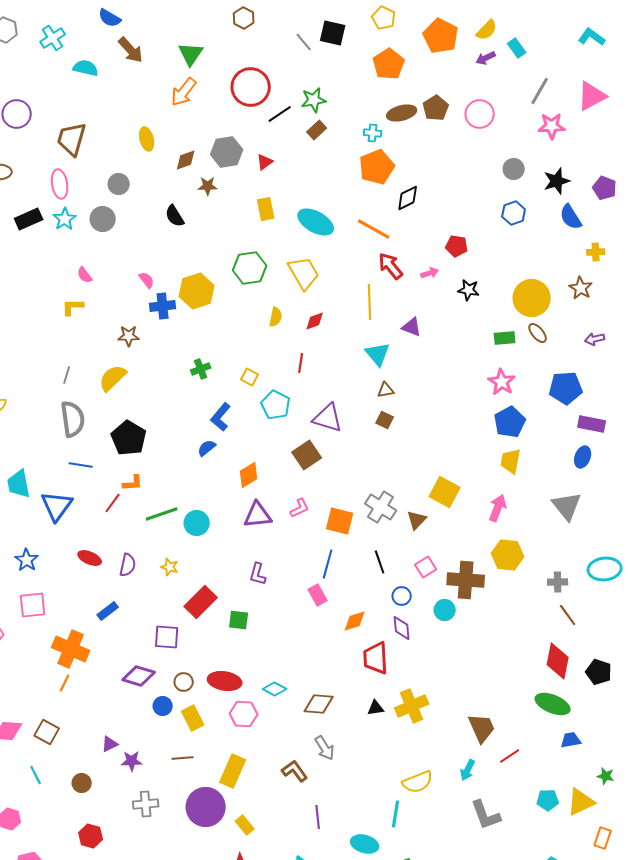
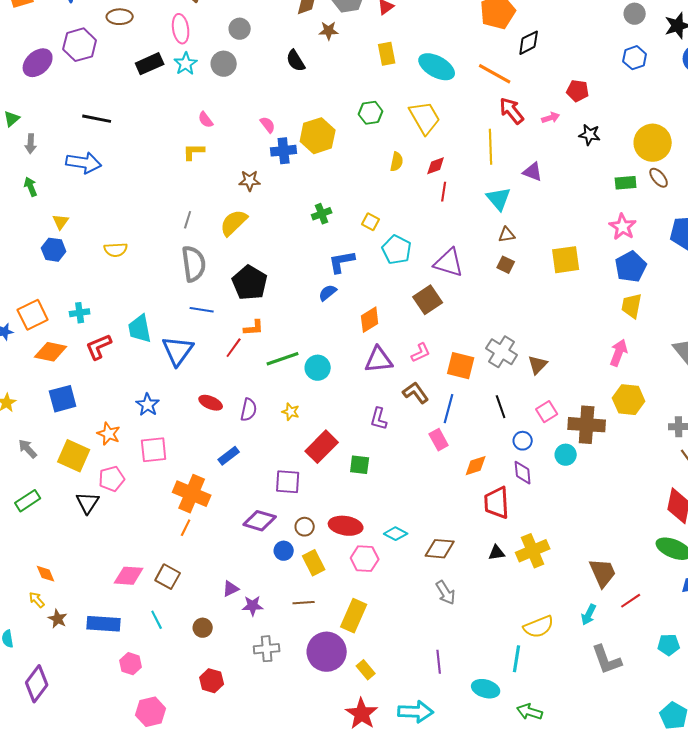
green hexagon: (250, 268) -> (371, 113), size x0.7
red line: (301, 363) -> (444, 192), moved
blue L-shape: (221, 417) -> (342, 262), turned 40
yellow square: (445, 492) -> (566, 260), moved, turned -36
brown L-shape: (295, 771) -> (416, 393), moved

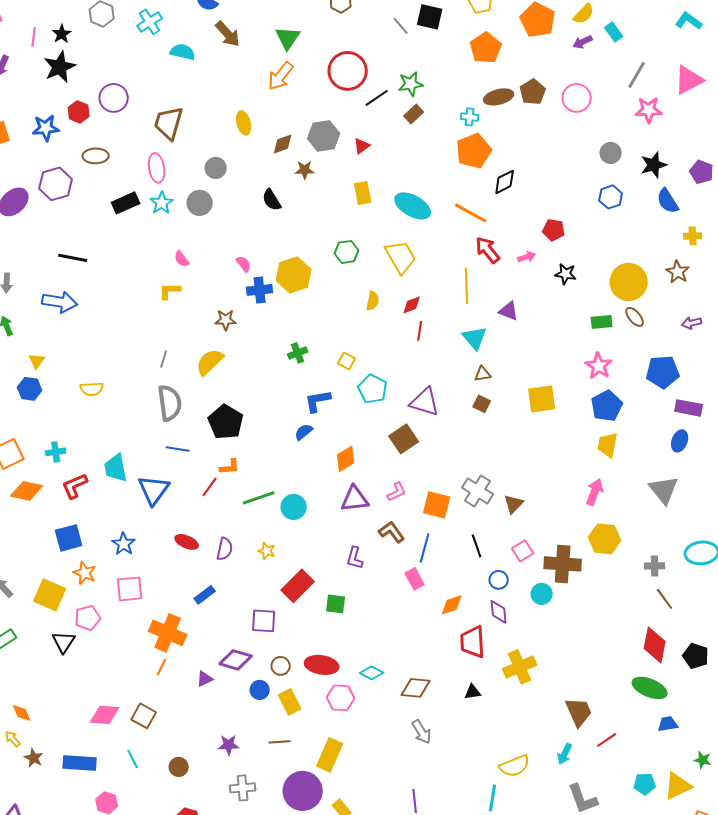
blue square: (63, 399) -> (69, 538), moved
yellow cross: (533, 551) -> (520, 667), moved
purple triangle: (231, 589) -> (205, 679), moved

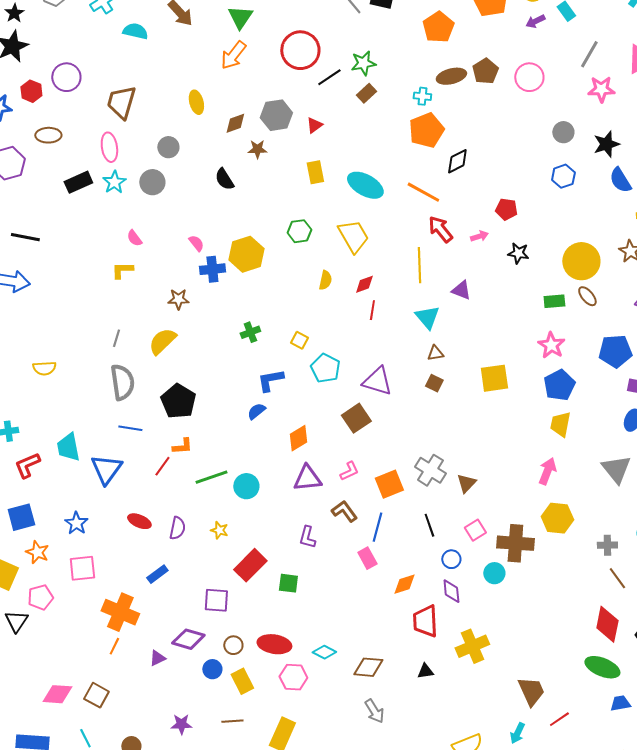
orange square: (437, 505) -> (389, 484), turned -36

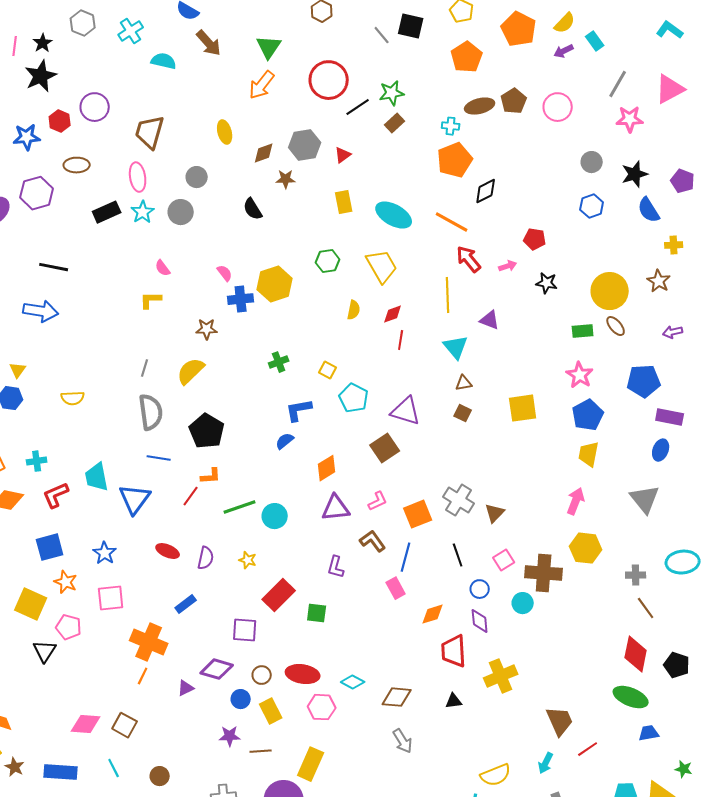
pink pentagon: (40, 597) -> (69, 627), turned 30
purple star: (181, 724) -> (230, 736), moved

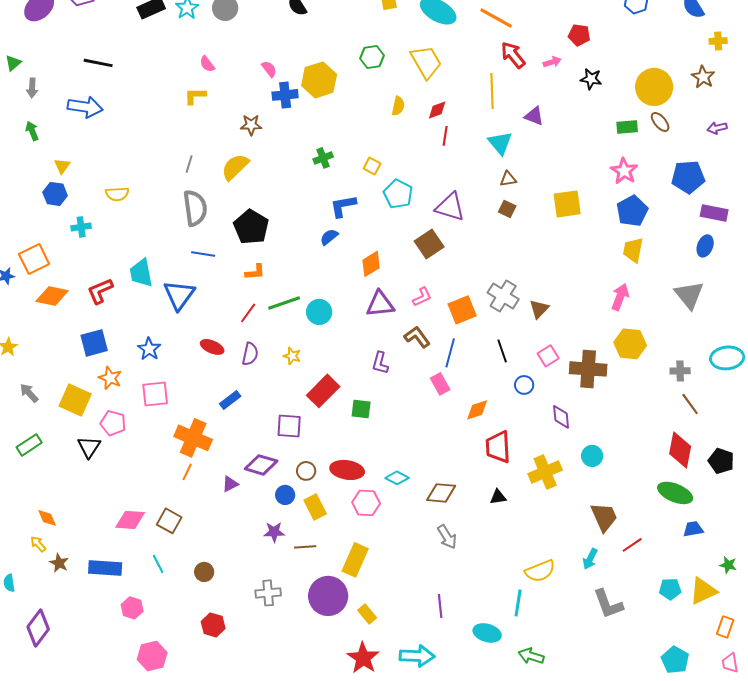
cyan cross: (37, 461) -> (81, 227), moved
red line: (191, 496) -> (248, 313), moved
cyan circle: (523, 603) -> (592, 456), moved
purple diamond: (480, 621) -> (561, 417), moved

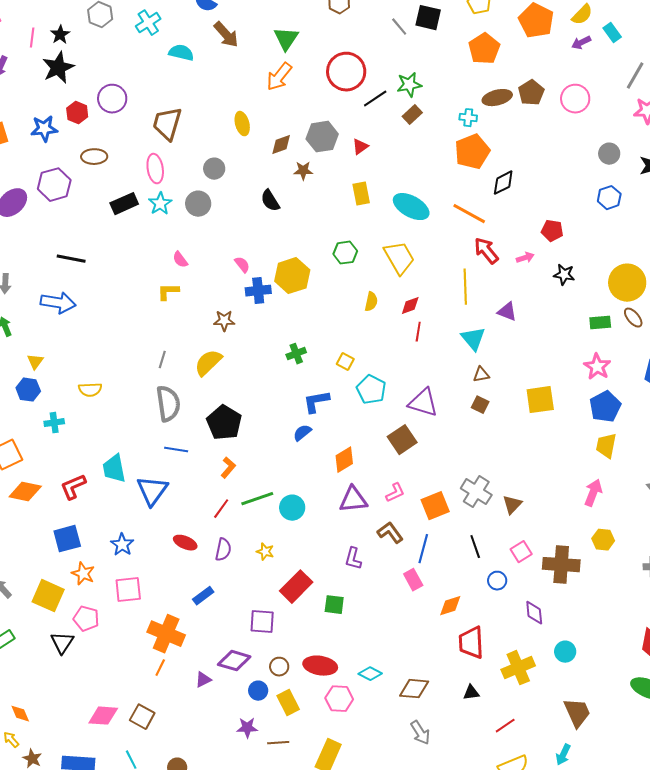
orange L-shape: (255, 272) -> (228, 468), turned -45
yellow hexagon: (630, 344) -> (603, 540), size x0.7
red line: (632, 545) -> (505, 726), moved

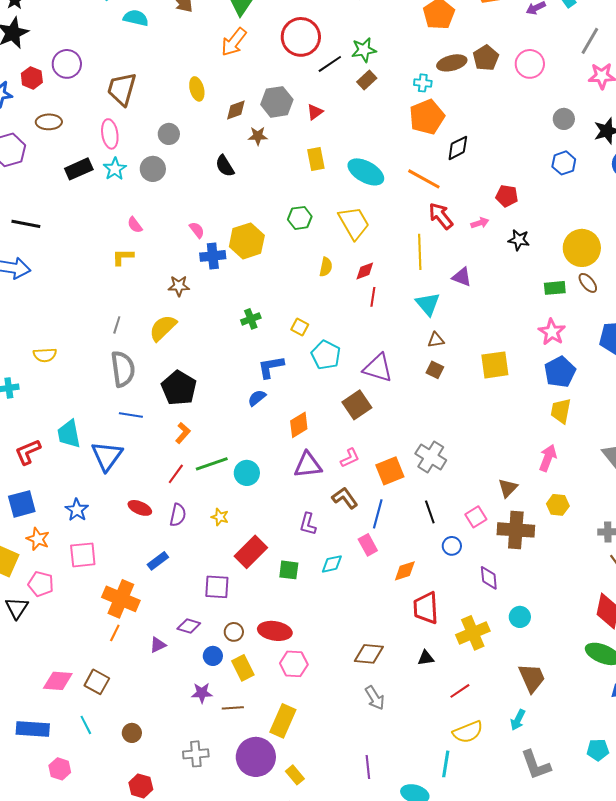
brown triangle: (512, 505) -> (508, 488), moved
purple diamond: (234, 661) -> (189, 626), size x0.7
cyan diamond: (370, 674) -> (332, 564), moved, turned -40

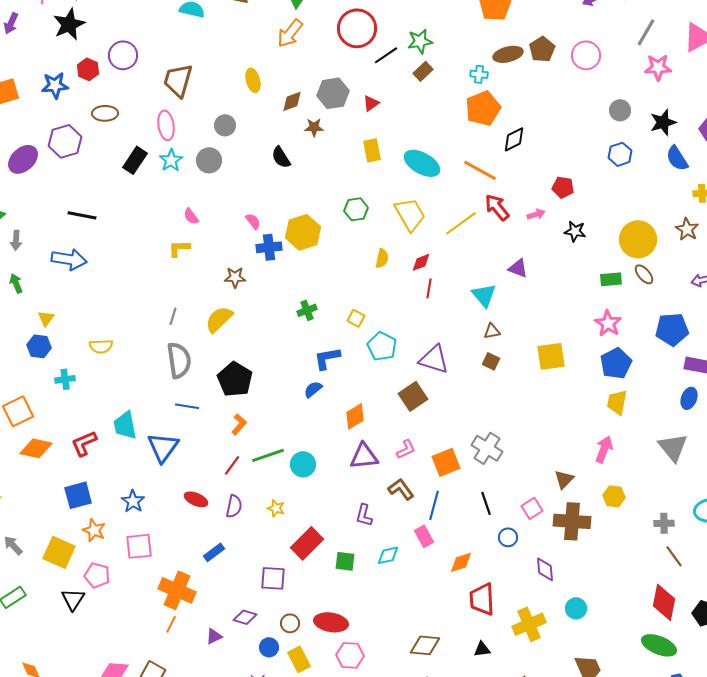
black rectangle: (79, 169) -> (135, 160), turned -32
yellow line: (420, 252) -> (461, 223), moved, turned 56

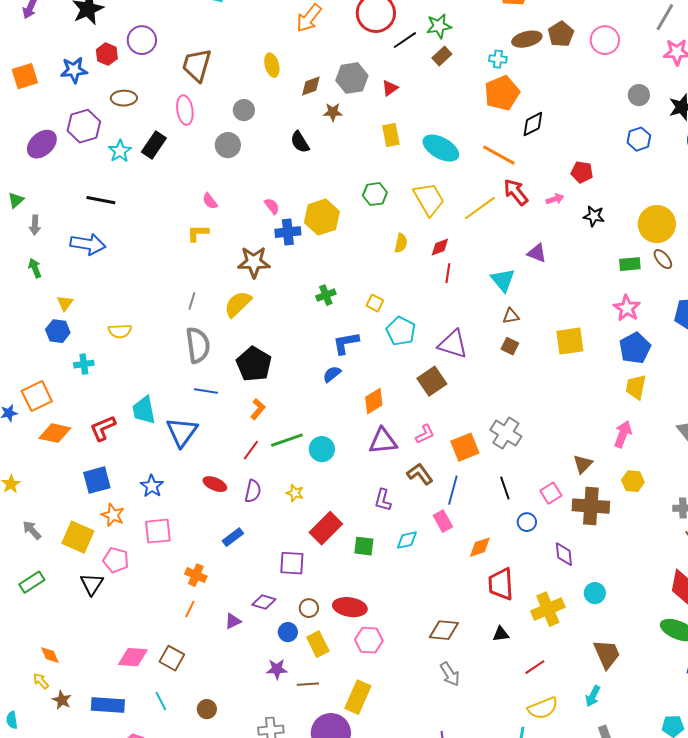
cyan star: (171, 160) -> (120, 151), moved
brown star: (235, 277) -> (254, 262), size x1.5
orange cross: (177, 590) -> (196, 575), size x0.6

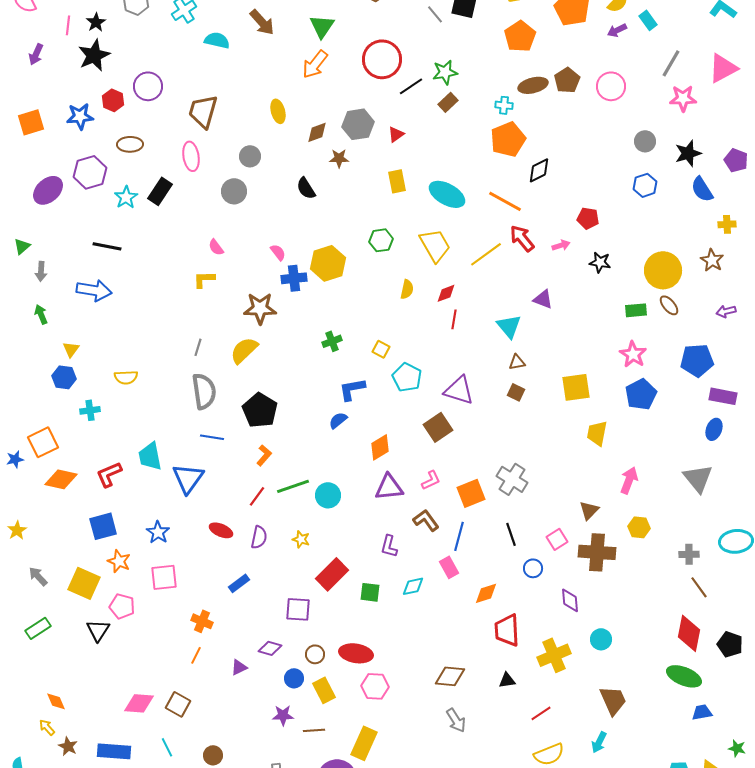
yellow trapezoid: (636, 387) -> (597, 433), moved

